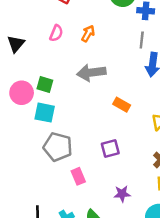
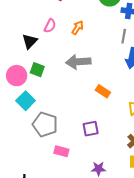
black triangle: (16, 44) -> (30, 41), moved
cyan square: (45, 113) -> (26, 101), moved, turned 30
pink rectangle: (78, 176) -> (61, 151), turned -56

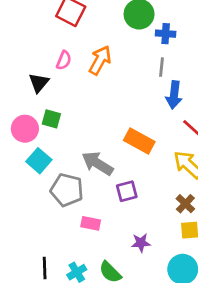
orange arrow: (77, 28) -> (100, 60), size x1.5
gray arrow: (78, 62) -> (97, 163), moved, turned 40
orange rectangle: (103, 91) -> (139, 141), size x1.5

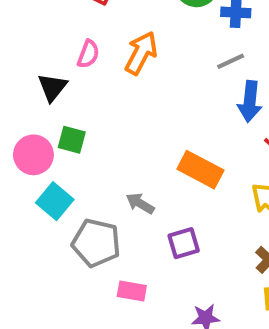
gray line: (161, 67) -> (231, 61), turned 60
gray arrow: (97, 163) -> (140, 203), size x0.6

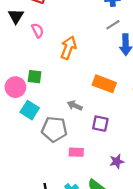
orange arrow: (141, 53) -> (68, 48), moved
pink semicircle: (88, 54) -> (38, 30), turned -40
black triangle: (52, 87) -> (16, 16), moved
purple square: (184, 243) -> (100, 124), turned 35

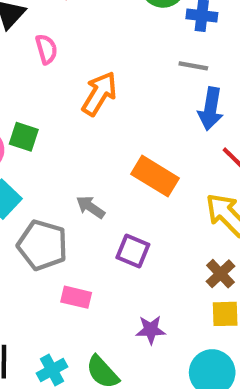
gray line: (113, 25) -> (193, 66), turned 32

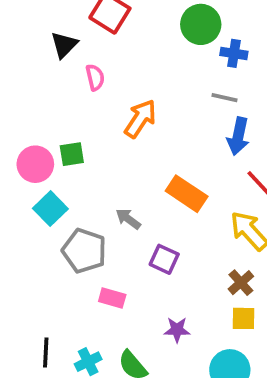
green square: (24, 137) -> (72, 154), turned -30

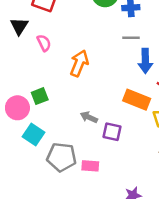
orange rectangle: (187, 194) -> (137, 100), moved
gray arrow: (128, 219) -> (89, 117), moved
purple square: (164, 259) -> (112, 132), moved
pink rectangle: (112, 298) -> (90, 166), moved

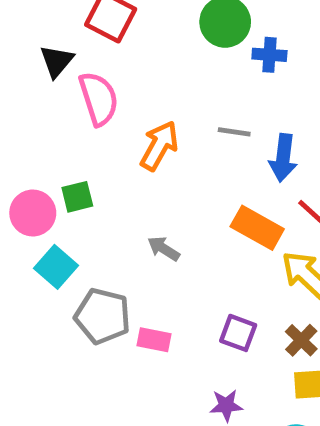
gray line: (131, 38) -> (234, 132), moved
pink semicircle: (44, 43) -> (99, 99), size x1.6
purple square: (112, 132) -> (238, 333), moved

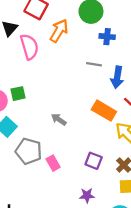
blue cross: (269, 55) -> (107, 37), moved
orange arrow: (159, 146) -> (59, 31), moved
pink rectangle: (154, 340) -> (53, 163), turned 48

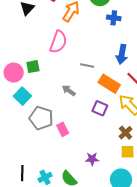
pink semicircle: (29, 47) -> (58, 42), moved, turned 35
gray line: (94, 64) -> (87, 65), moved
purple square: (94, 161) -> (100, 108), moved

